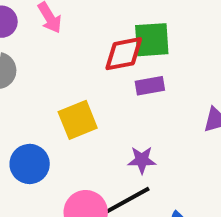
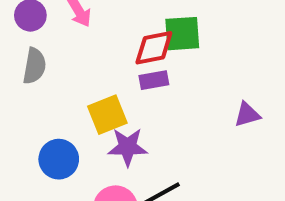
purple rectangle: (150, 86) -> (154, 80), moved
purple star: (142, 160) -> (128, 147), moved, size x1.4

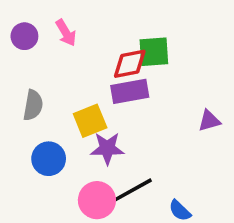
gray semicircle: (34, 66) -> (33, 105), moved
purple rectangle: (154, 80) -> (130, 91), size x1.5

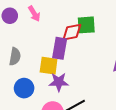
purple rectangle: (130, 91) -> (60, 48), moved, turned -70
yellow square: (90, 121) -> (49, 66), turned 30

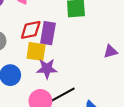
red diamond: (72, 32) -> (31, 30), moved

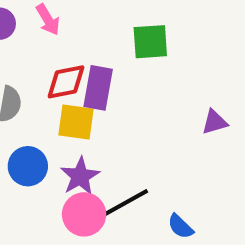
purple star: (47, 69) -> (80, 176), moved, turned -30

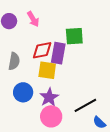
green square: (150, 42) -> (74, 36), moved
black line: (126, 202) -> (85, 105), moved

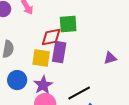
red diamond: (42, 50) -> (51, 37), moved
purple rectangle: (58, 53) -> (59, 52), moved

